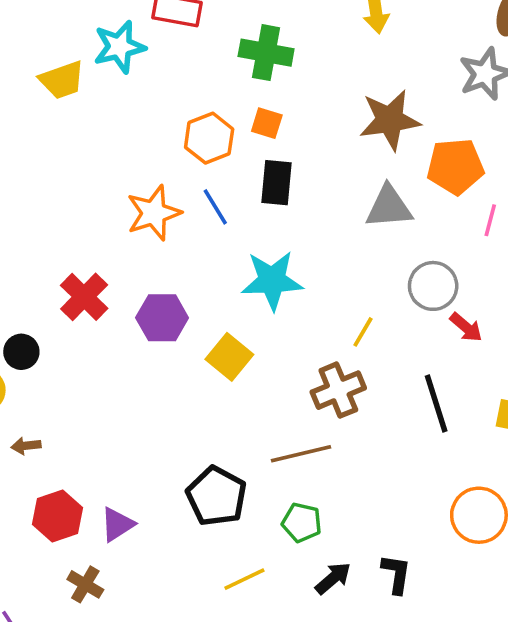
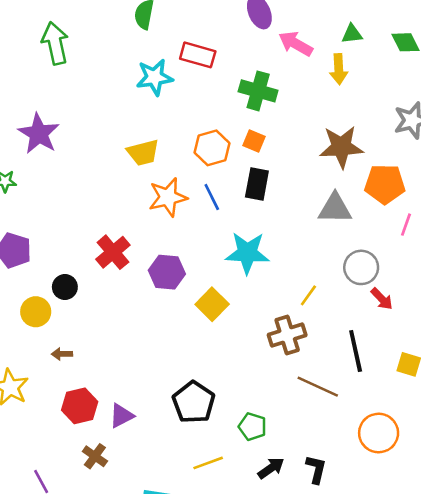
yellow trapezoid: (62, 80) -> (143, 153), moved
brown line: (301, 454) -> (318, 387), moved, turned 33

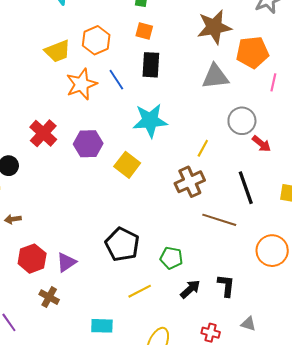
orange hexagon: (212, 148) -> (96, 40), moved

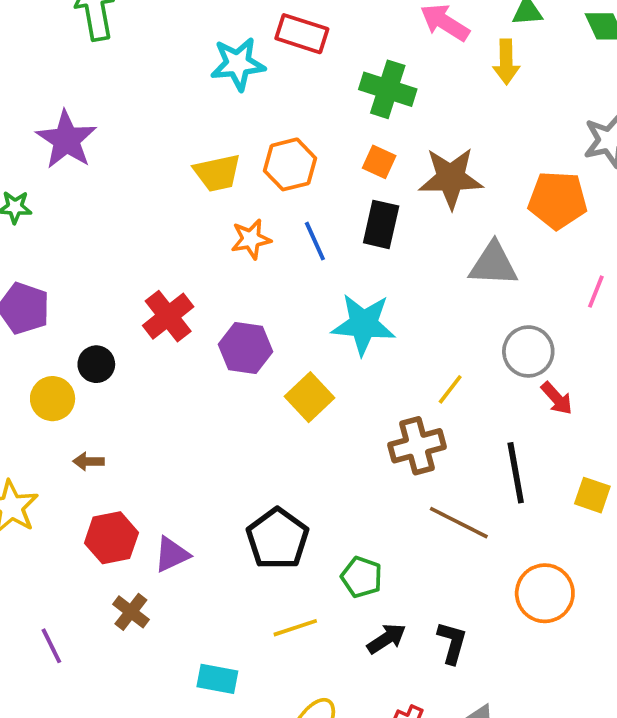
brown star: (214, 27) -> (451, 178), moved
orange pentagon: (252, 52) -> (558, 200), moved
orange star: (81, 84) -> (251, 239), size x0.7

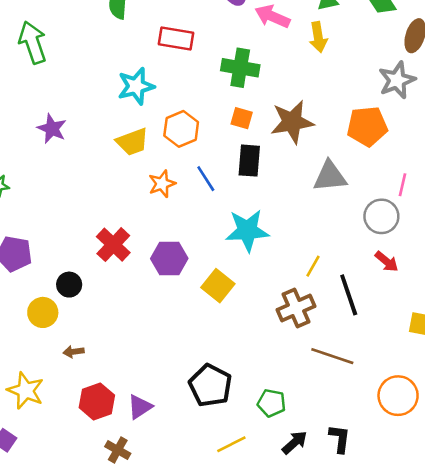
cyan star: (238, 64) -> (136, 86), moved
purple star: (66, 140) -> (52, 129), moved, size x0.7
gray circle: (528, 351) -> (381, 216), moved
black line: (516, 473) -> (349, 295), moved

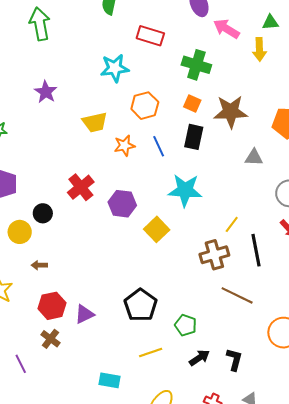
yellow trapezoid: (132, 142) -> (95, 122), moved
gray triangle: (330, 176) -> (254, 157), size x0.7
brown cross: (118, 450) -> (50, 339), moved

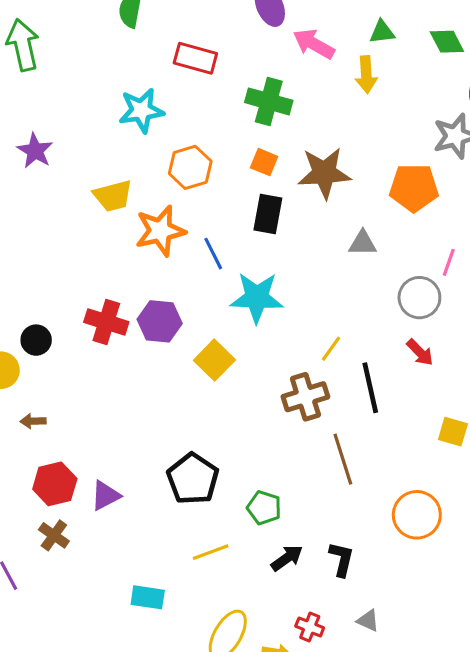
orange star: (124, 146) -> (160, 231), size x1.5
blue line: (159, 146) -> (213, 254), moved
red cross: (81, 187) -> (106, 322), moved, turned -32
brown line: (237, 295) -> (343, 459), turned 48

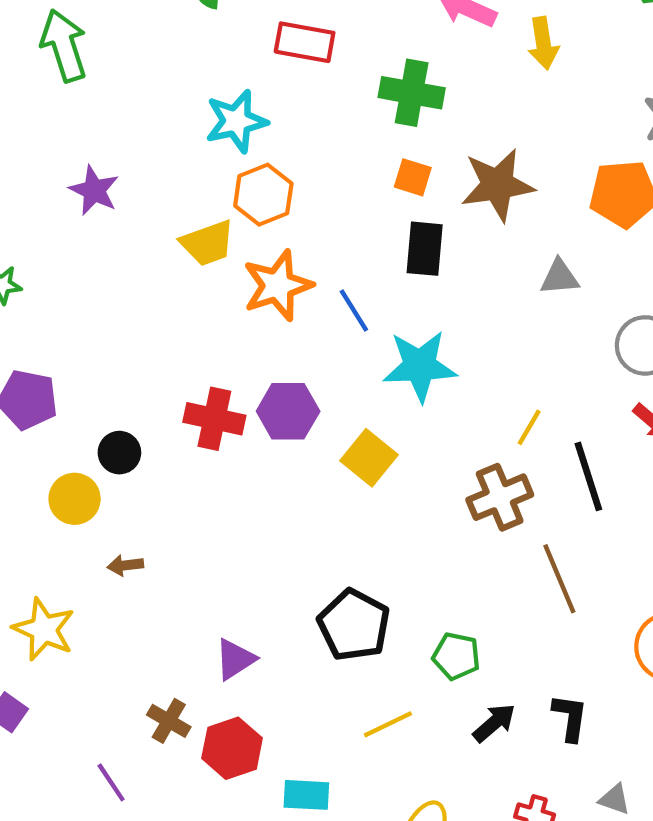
orange hexagon: (190, 167) -> (263, 195), moved
red hexagon: (55, 484) -> (232, 748), moved

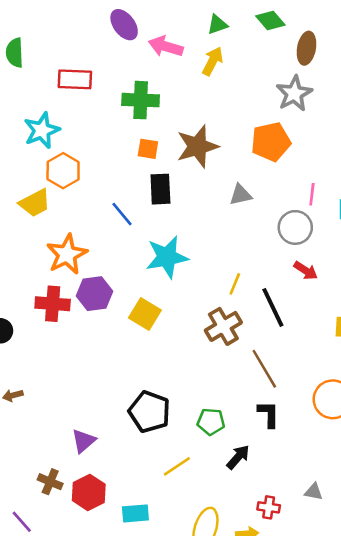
yellow arrow: (543, 43) -> (213, 61), turned -136
orange star: (278, 286) -> (67, 254), moved
blue line: (354, 310) -> (122, 214), moved
black L-shape: (570, 717) -> (269, 414), moved

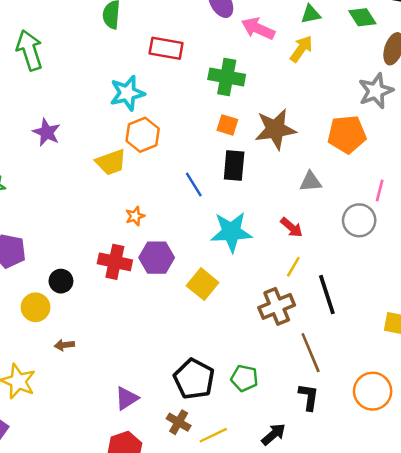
orange star: (67, 254) -> (135, 216), size x0.5
red arrow: (306, 271) -> (292, 227), moved
green pentagon: (211, 422) -> (244, 378), moved
brown cross: (50, 482) -> (179, 422), moved

